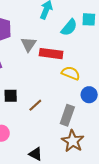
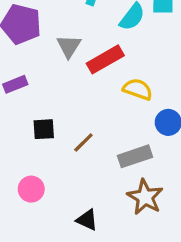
red rectangle: (51, 54) -> (105, 59), turned -35
gray rectangle: (67, 115) -> (135, 156), turned 54

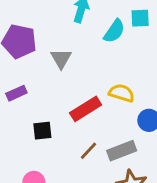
red rectangle: (105, 59) -> (86, 109), moved
brown line: (83, 142) -> (89, 151), moved

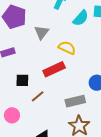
yellow semicircle: (122, 93) -> (67, 48), moved
brown line: (89, 151) -> (38, 96), moved

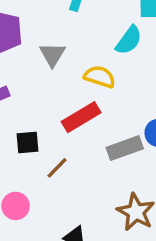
cyan semicircle: (81, 18) -> (129, 40), moved
gray rectangle: (75, 101) -> (125, 148), moved

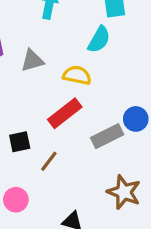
gray triangle: (52, 55) -> (32, 61), turned 50

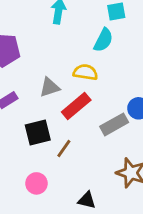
gray triangle: (32, 61) -> (50, 87), moved
black square: (20, 142) -> (38, 133), size x1.4

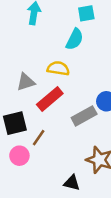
pink circle: (36, 183) -> (19, 156), moved
black triangle: (87, 200) -> (72, 183), moved

